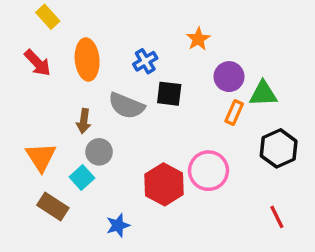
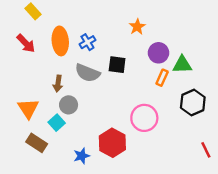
blue cross: (145, 61) -> (87, 42), moved
red hexagon: (164, 184) -> (112, 143), moved
red line: (277, 217) -> (206, 150), moved

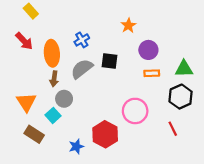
orange ellipse: (60, 41) -> (52, 53), moved
green triangle: (182, 65) -> (184, 69), moved
gray semicircle: (87, 73) -> (82, 69), turned 120
orange rectangle: (162, 78) -> (152, 73), turned 64
red line: (206, 150) -> (173, 129), moved

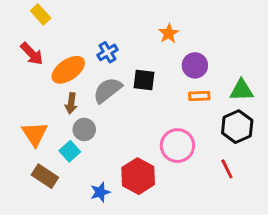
orange ellipse: (52, 53) -> (68, 70), turned 60

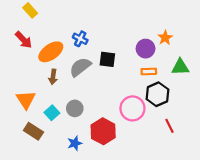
orange star: (169, 33) -> (165, 38), moved
blue cross: (108, 52) -> (80, 39), turned -32
black hexagon: (237, 127) -> (157, 94), moved
gray circle: (84, 130) -> (75, 108), moved

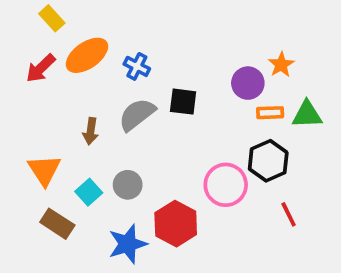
red arrow: (24, 40) -> (41, 68), turned 90
orange ellipse: (51, 52) -> (87, 55), moved
orange rectangle: (149, 71) -> (270, 113), moved
blue star: (75, 143) -> (128, 244), size x1.5

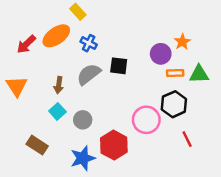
yellow rectangle: (52, 18) -> (78, 12), moved
orange triangle: (44, 170) -> (17, 86), moved
cyan square: (89, 192) -> (57, 111), moved

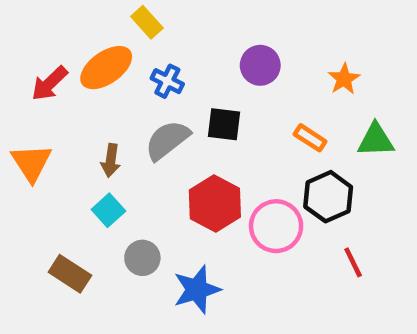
purple circle: (161, 54) -> (260, 65), moved
orange rectangle: (175, 73) -> (310, 138), moved, turned 35
gray circle: (83, 120) -> (142, 258), moved
red hexagon: (114, 145) -> (215, 203), moved
blue star: (83, 158) -> (197, 290), moved

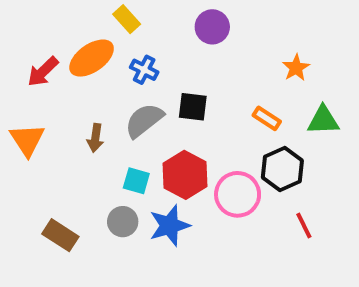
purple circle: (260, 65) -> (212, 27), moved
cyan square: (108, 210) -> (136, 181), moved, turned -32
blue star: (197, 290) -> (169, 226), moved

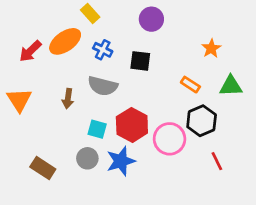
black square: (193, 107) -> (140, 61), moved
gray semicircle: (144, 120) -> (103, 86), turned -128

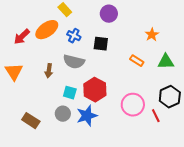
black hexagon: (202, 121) -> (170, 97), moved
pink circle: (170, 139) -> (133, 105), moved

